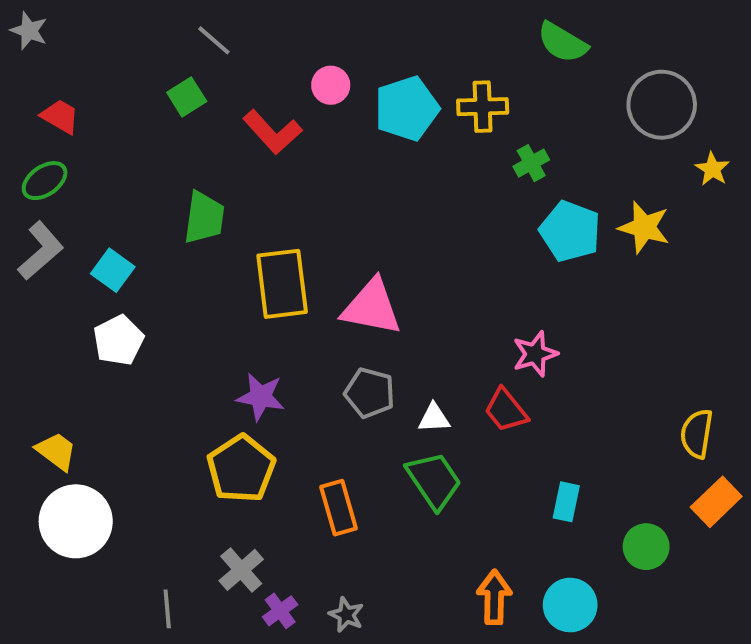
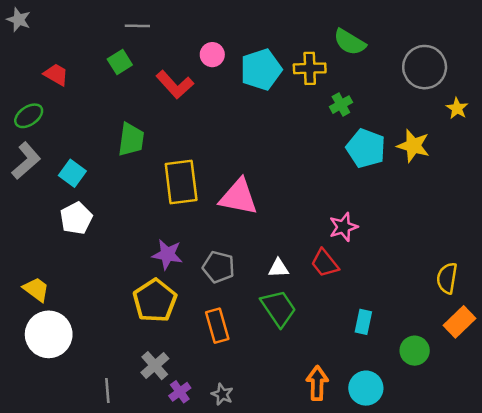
gray line: (214, 40) -> (137, 26), turned -40
green semicircle: (562, 42) -> (350, 42), moved
red trapezoid: (60, 116) -> (56, 75), moved
gray pentagon: (370, 393) -> (219, 267), moved

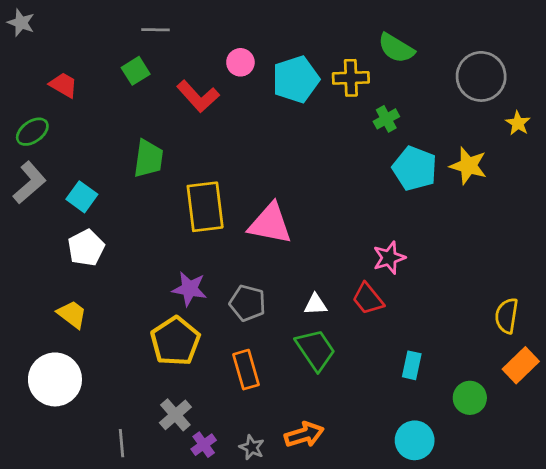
yellow trapezoid: (36, 289) -> (72, 314), moved
orange arrow: (317, 383) -> (304, 435), moved, turned 72

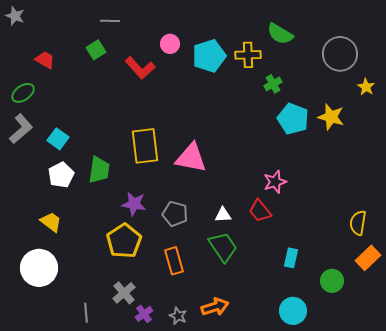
green trapezoid: (148, 159) -> (99, 170), moved

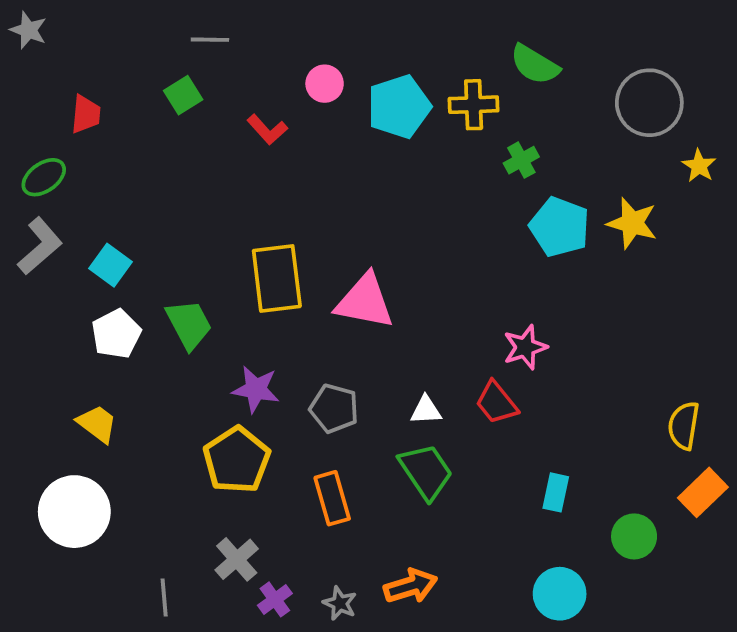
red trapezoid: (45, 60) -> (86, 114), turned 65
red L-shape: (140, 68) -> (267, 129), size x0.7
green trapezoid: (99, 170) -> (189, 324), turned -36

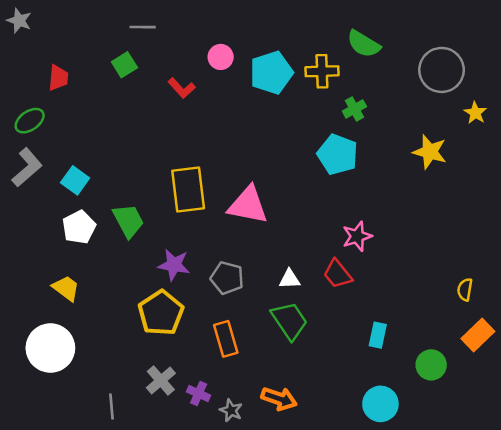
cyan pentagon: (560, 227) -> (338, 154), moved
yellow semicircle: (684, 426) -> (465, 290), size x0.7
orange arrow: (411, 586) -> (279, 399), turned 36
purple cross: (275, 599) -> (199, 393), moved, turned -30

